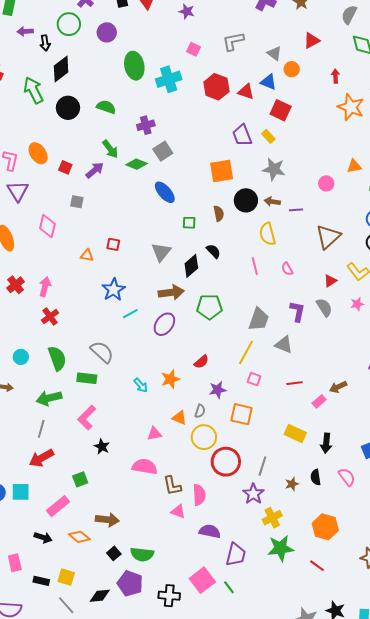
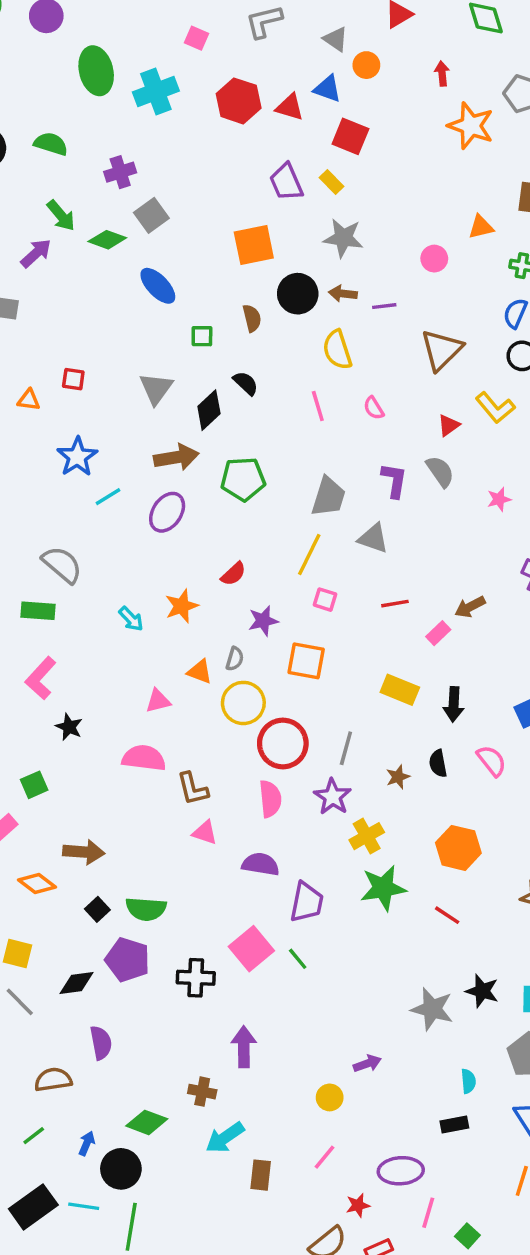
pink star: (357, 304) -> (499, 499), moved
pink semicircle: (199, 495) -> (270, 799), moved

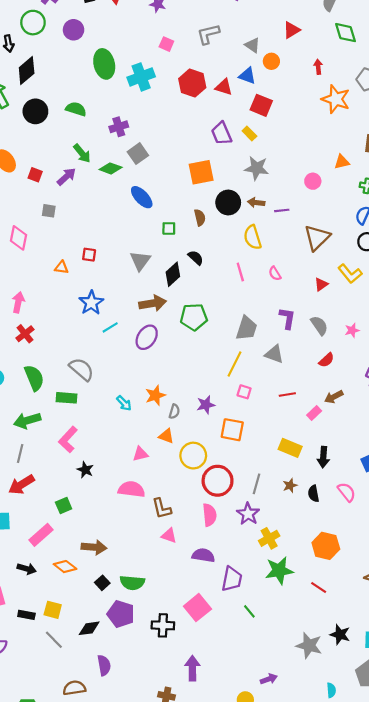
gray semicircle: (440, 471) -> (319, 325), moved
red semicircle: (233, 574) -> (326, 360), moved
gray semicircle: (235, 659) -> (174, 411), moved
brown star: (398, 777) -> (290, 485), moved
green line: (298, 959) -> (249, 611), moved

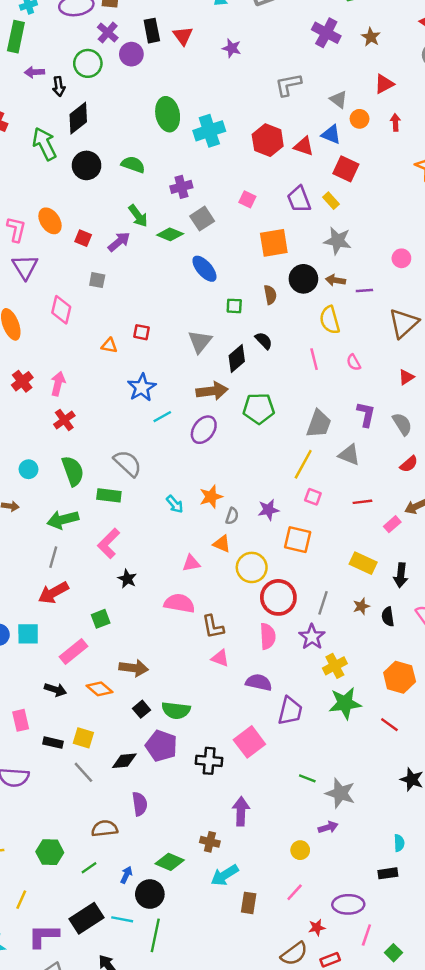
purple circle: (74, 30) -> (131, 54), moved
pink square: (166, 44) -> (247, 199), moved
red arrow: (318, 67) -> (395, 122), moved
green line: (249, 611) -> (307, 778), moved, turned -32
gray star: (309, 645) -> (340, 793), moved

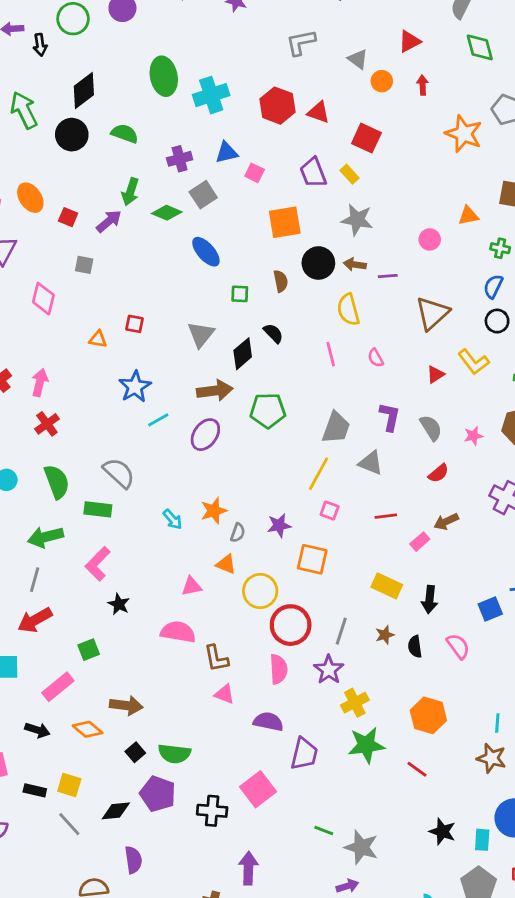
black diamond: (78, 118) -> (84, 90), moved
blue triangle: (331, 134) -> (227, 153), moved, turned -35
green arrow: (138, 216) -> (130, 192), turned 55

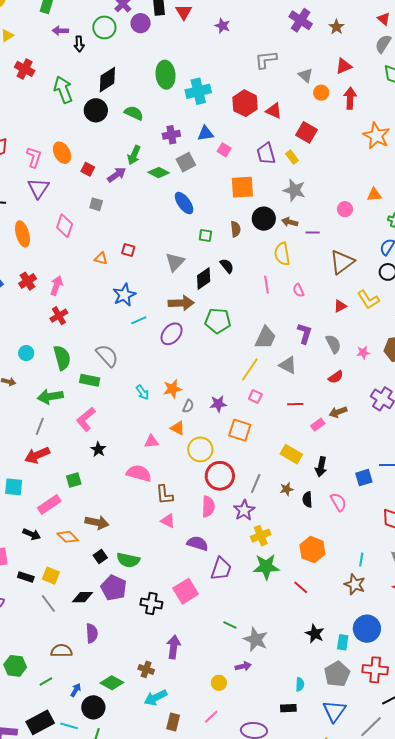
red arrow: (423, 85) -> (350, 98), size x1.5

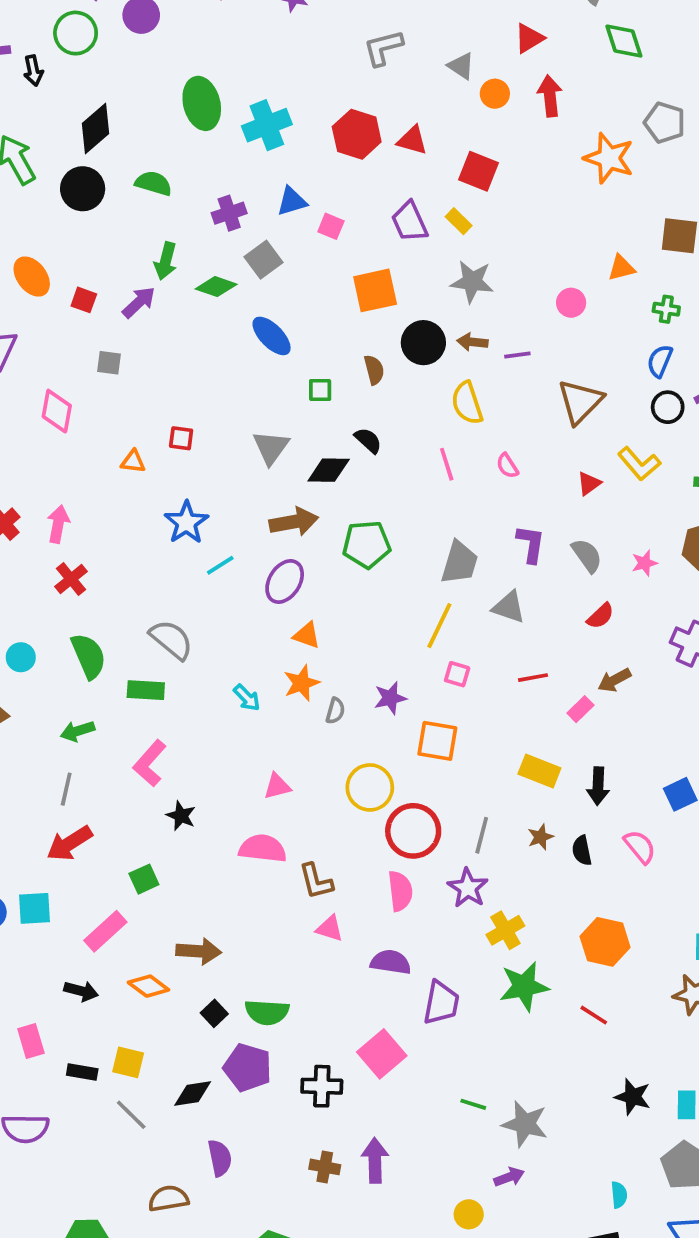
black diamond: (204, 278) -> (329, 470), turned 45
green arrow: (50, 397) -> (78, 731), size x0.7
orange triangle: (178, 428) -> (307, 635), moved
brown cross: (146, 669) -> (325, 1167), moved

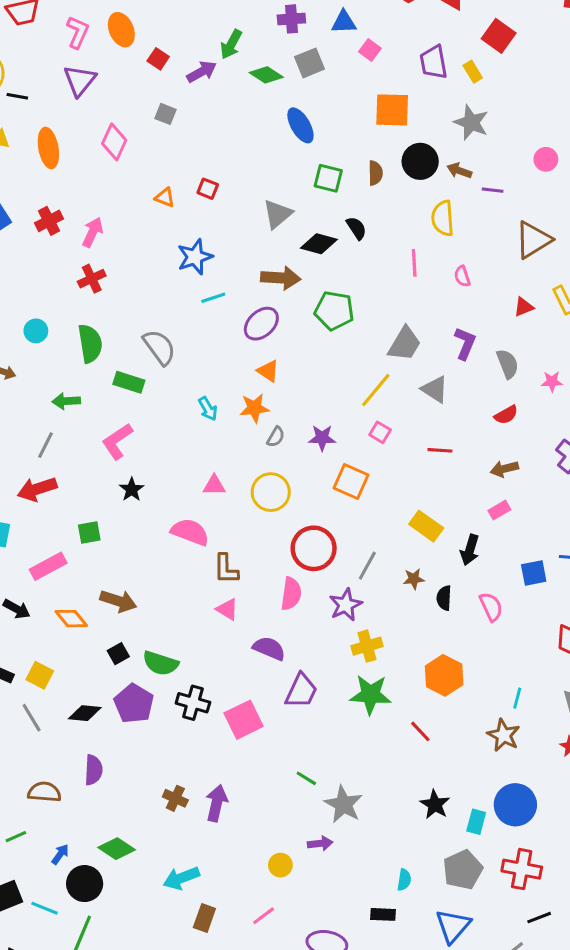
green square: (320, 390) -> (328, 178), size x1.4
pink rectangle: (580, 709) -> (499, 510), moved
yellow circle: (370, 787) -> (271, 492), moved
black cross: (322, 1086) -> (193, 703), moved

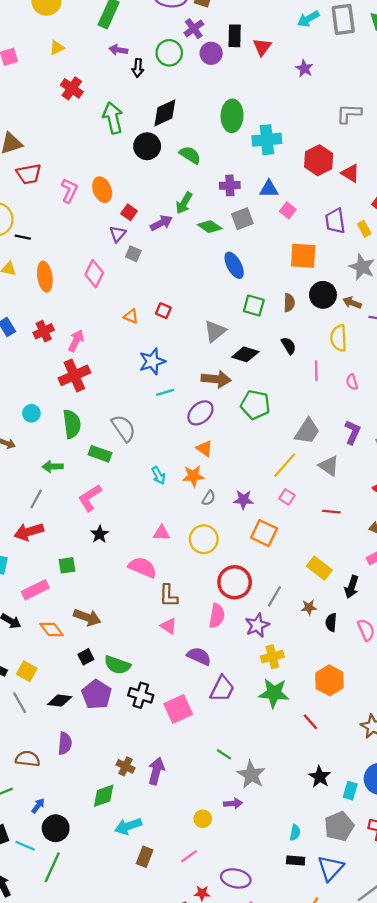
purple triangle: (80, 80) -> (118, 234), moved, size x0.7
black semicircle: (356, 228) -> (289, 346), moved
red cross: (92, 279) -> (74, 375), size x1.5
green diamond: (117, 849) -> (104, 796), moved, turned -55
black rectangle: (383, 914) -> (296, 861), moved

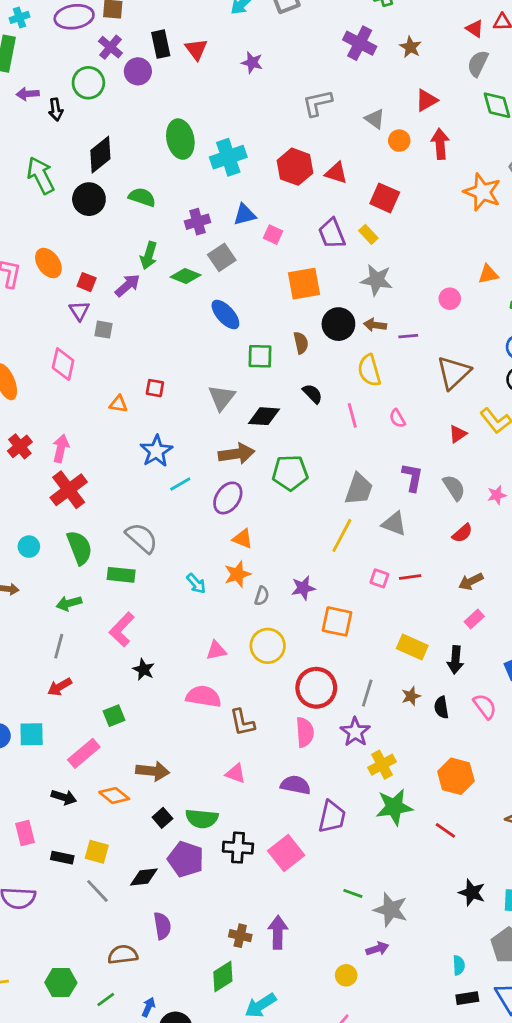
pink square: (287, 497) -> (379, 578), moved
red arrow: (29, 532) -> (60, 687), size x0.7
pink triangle: (169, 626) -> (236, 773), moved

